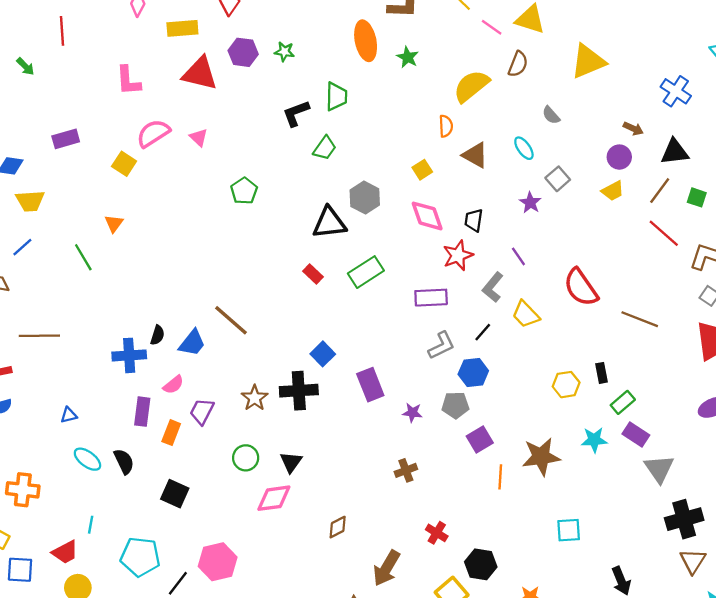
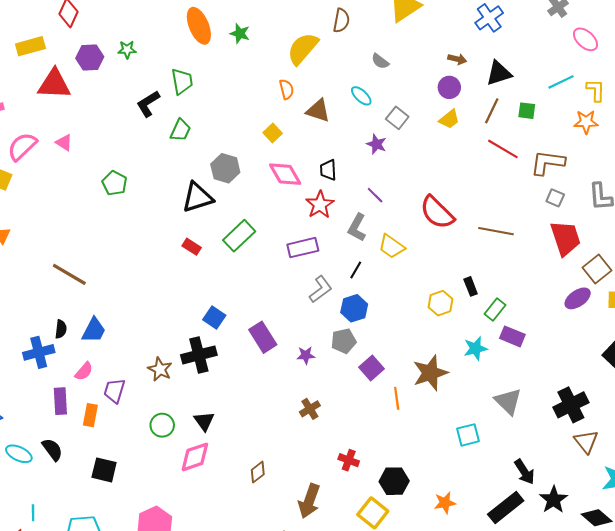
blue cross: (676, 91) -> (489, 18), turned 32
brown line: (231, 320) -> (69, 274), moved
gray triangle: (659, 469) -> (508, 401), moved

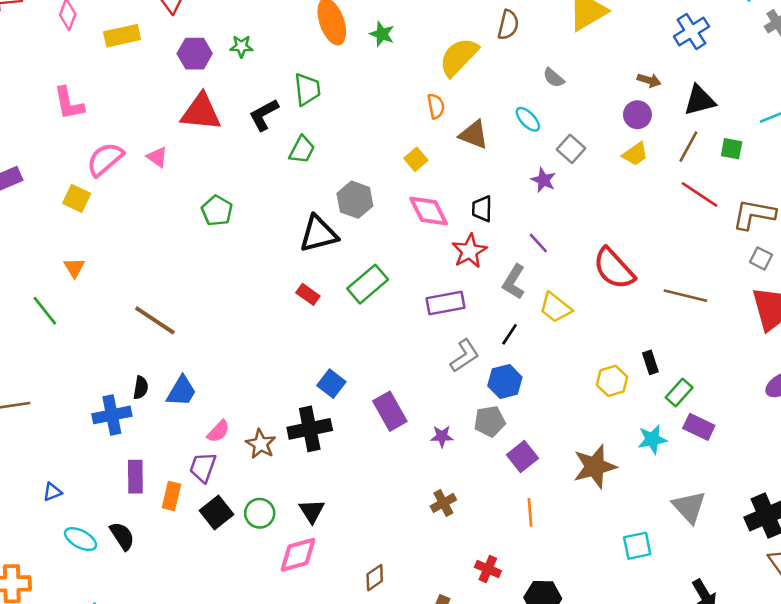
red triangle: (54, 84) -> (201, 112), moved
pink semicircle: (84, 371) -> (218, 431), moved
orange line: (397, 398) -> (530, 512), moved
black square: (104, 470) -> (217, 512), moved, turned 35

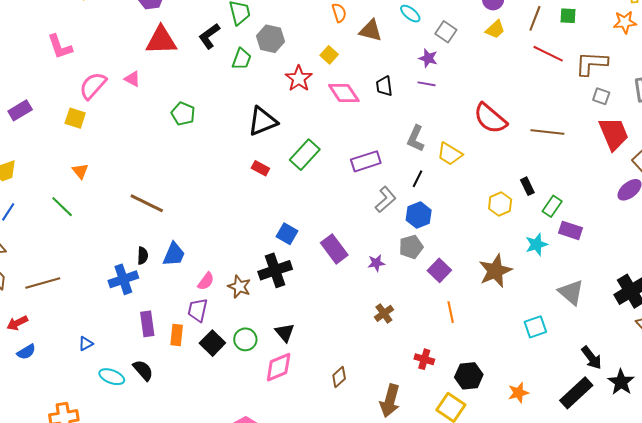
gray hexagon: (355, 200) -> (271, 39), moved
purple line: (538, 243) -> (426, 84), moved, turned -30
red star: (469, 251) -> (299, 79), moved

